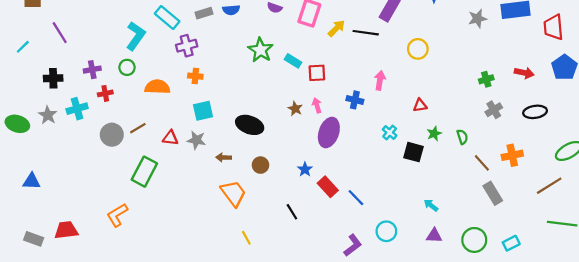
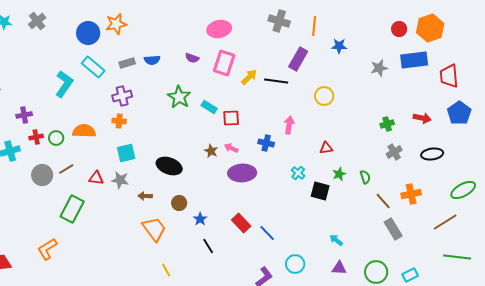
purple cross: (187, 46) -> (122, 96), moved
green circle: (127, 67) -> (56, 138), moved
pink arrow: (317, 105) -> (231, 148), turned -48
purple ellipse: (329, 132) -> (242, 173), turned 68
blue star: (305, 169) -> (200, 219), moved

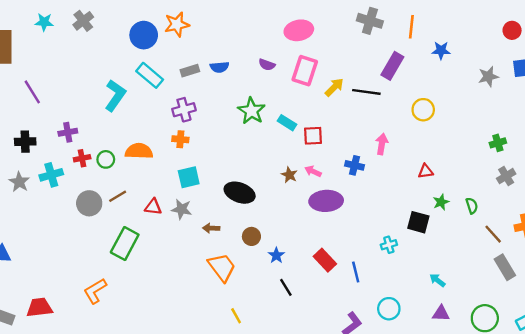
cyan cross: (298, 173) -> (389, 245), moved, turned 32
blue line: (267, 233) -> (356, 272), turned 30

